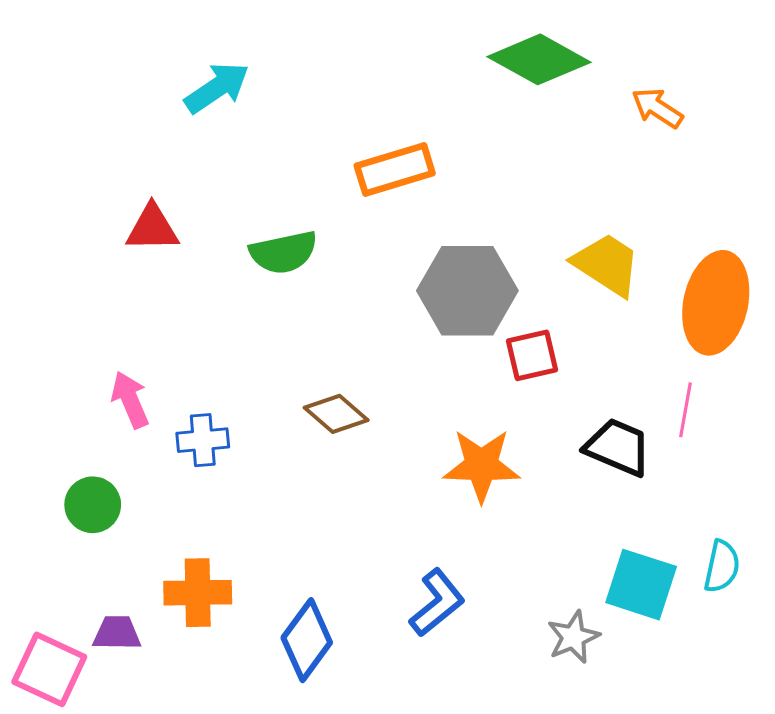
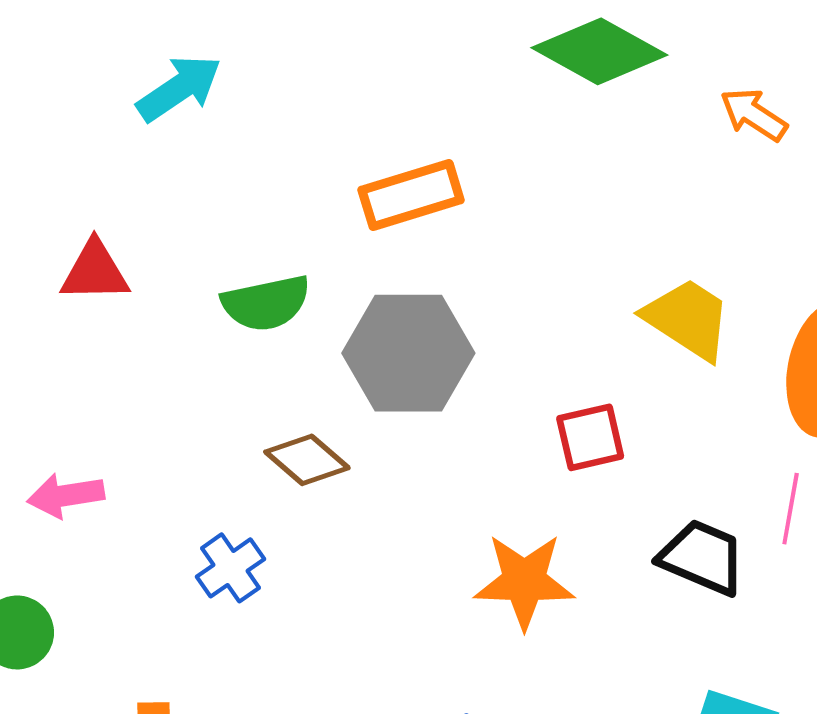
gray hexagon: (467, 291) -> (408, 353), moved
pink arrow: (130, 400) -> (66, 495), turned -76
brown diamond: (336, 414) -> (307, 460), moved
blue cross: (203, 440) -> (230, 568), moved, turned -30

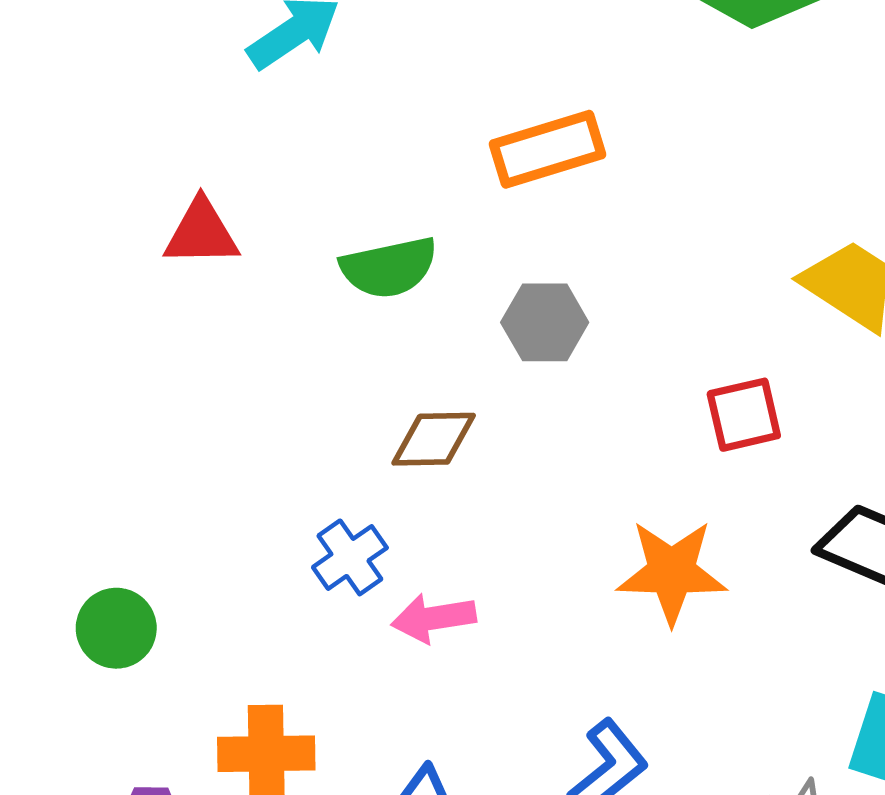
gray hexagon: (408, 353) -> (545, 322), size x0.6
brown diamond: (307, 460) -> (434, 439), turned -42
pink arrow: (66, 495) -> (434, 618), moved

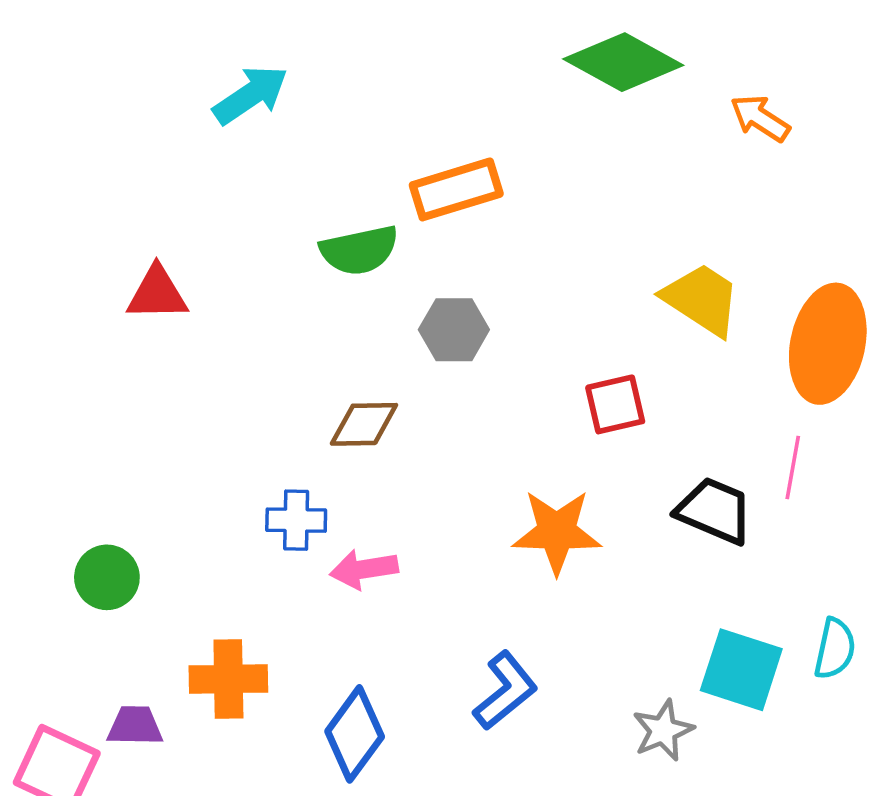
red triangle: (201, 233) -> (157, 293), moved
green semicircle: (389, 267) -> (359, 250), moved
blue cross: (350, 557) -> (296, 520), turned 36

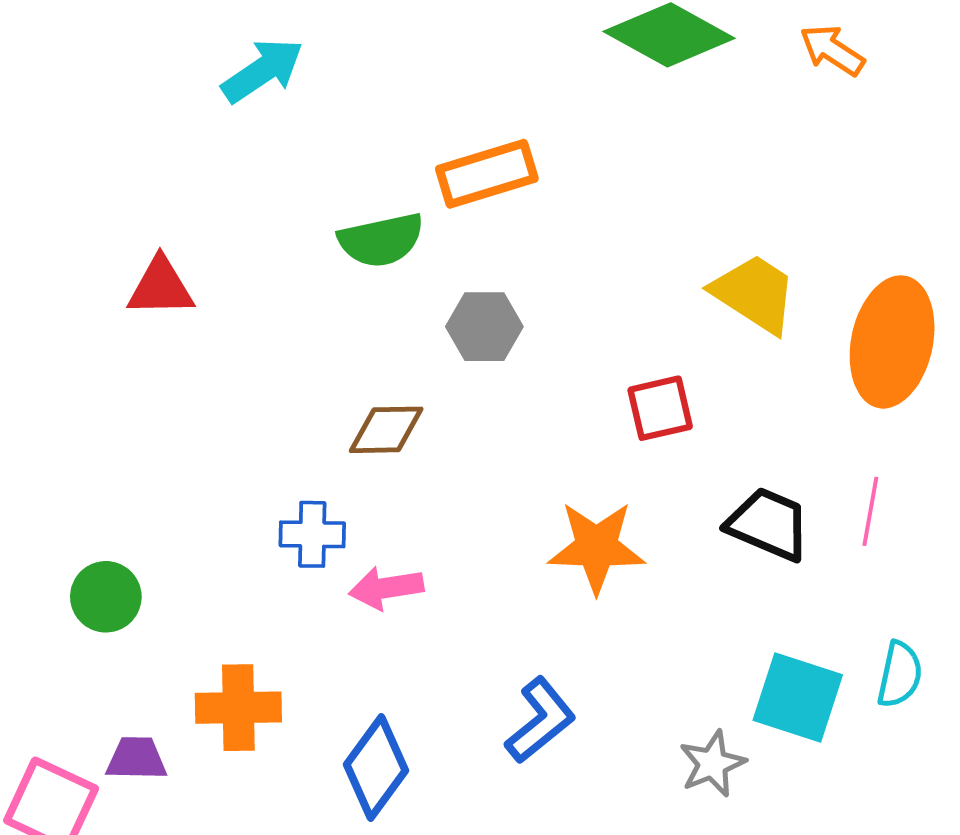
orange arrow: (760, 118) -> (832, 50), moved
pink line: (793, 468) -> (870, 511), moved

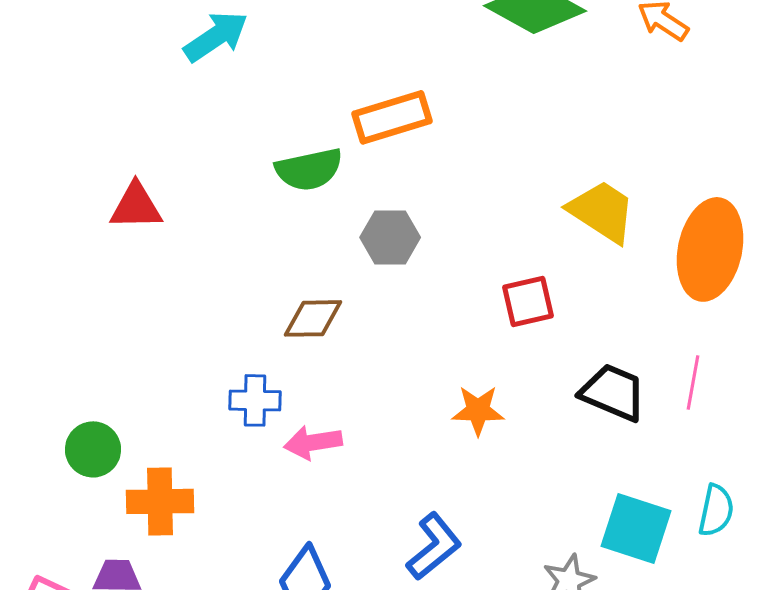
orange star: (596, 547) -> (478, 410), size x0.7
orange cross: (238, 708) -> (160, 501), moved

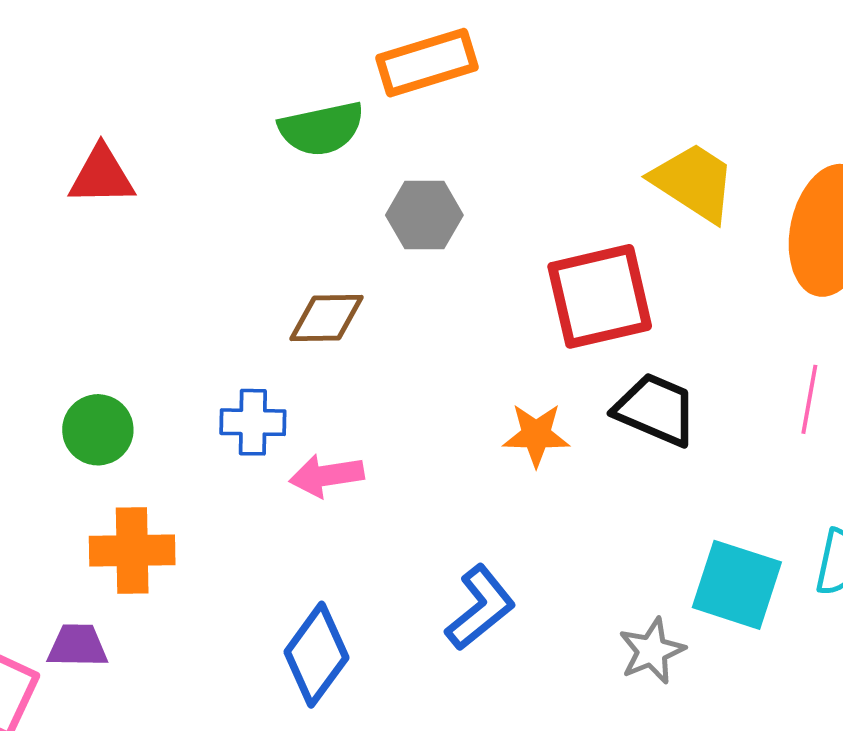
red square: (528, 301) -> (600, 296), size x1.6
black trapezoid: (613, 392) -> (656, 409), moved
green circle: (93, 449) -> (98, 430), moved

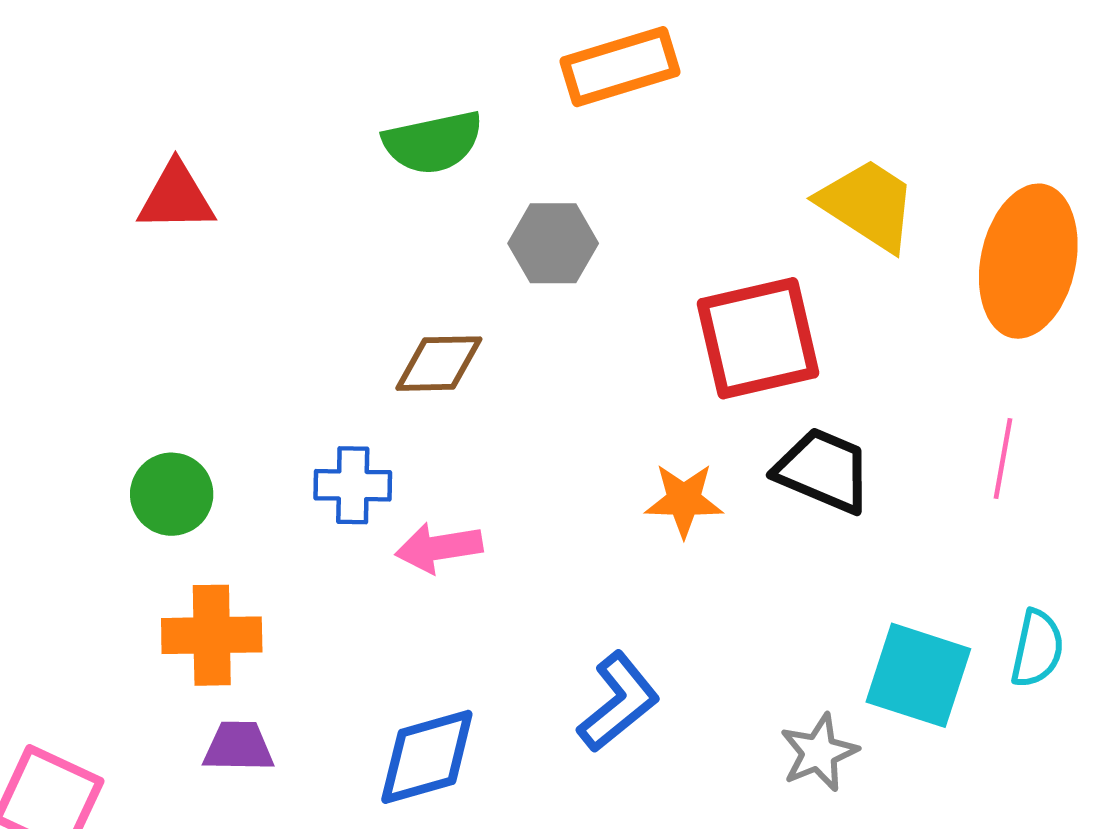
orange rectangle: (427, 63) -> (620, 67), moved
purple trapezoid: (78, 646) -> (238, 747), moved
blue diamond: (316, 655) -> (427, 757), turned 38

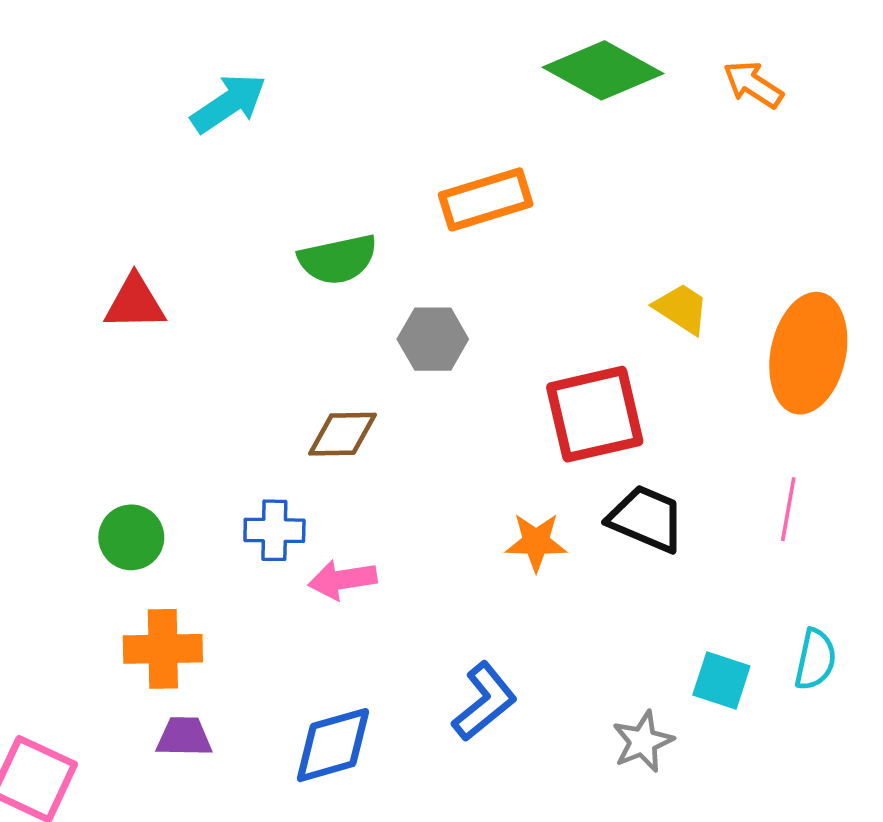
yellow trapezoid: (868, 205) -> (682, 309), size x0.7
cyan square: (918, 675) -> (721, 681), size x0.7

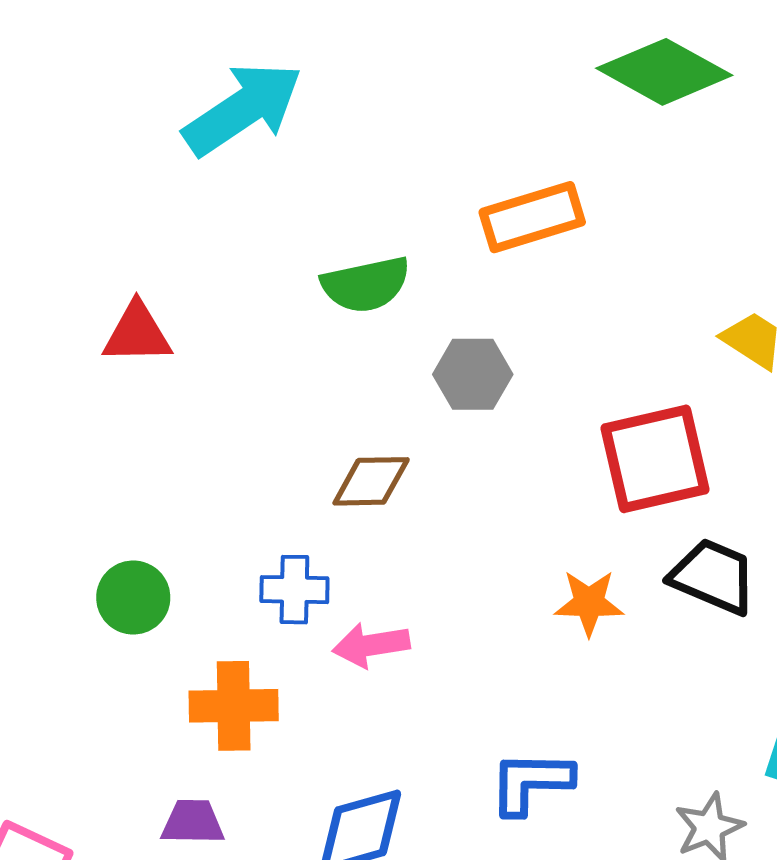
cyan arrow: (229, 103) -> (243, 109), size x1.4
orange cross: (163, 649) -> (234, 706), moved
blue L-shape: (484, 702) -> (531, 782), turned -140

